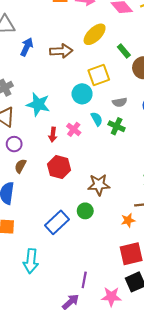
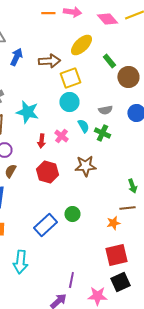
yellow square: (99, 75) -> (70, 78), moved
brown star: (99, 185) -> (85, 166), moved

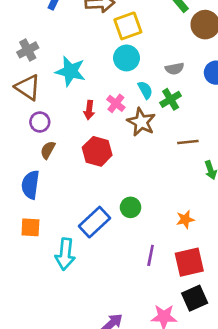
green cross: (102, 133) -> (171, 99), turned 35
brown star: (85, 166) -> (141, 122), moved, turned 30
brown line: (127, 208) -> (188, 142), moved
cyan arrow: (20, 262) -> (65, 254), moved
purple line: (71, 280) -> (151, 255), moved

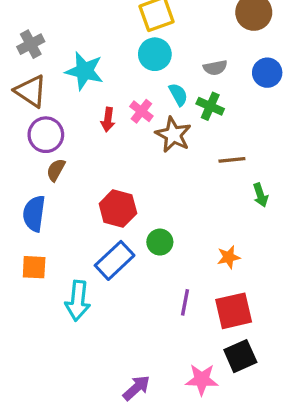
green cross: (171, 99) -> (210, 106), turned -35
purple circle: (40, 122) -> (46, 135), size x1.4
red hexagon: (97, 151) -> (118, 208), moved

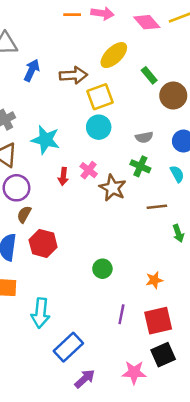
cyan semicircle: (178, 94) -> (177, 174), moved
red hexagon: (118, 208) -> (43, 243), moved
blue rectangle: (115, 260) -> (68, 347), moved

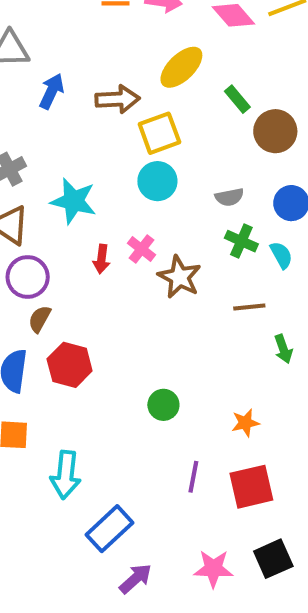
green cross: (140, 166) -> (241, 241), moved
black square: (163, 355) -> (273, 559), moved

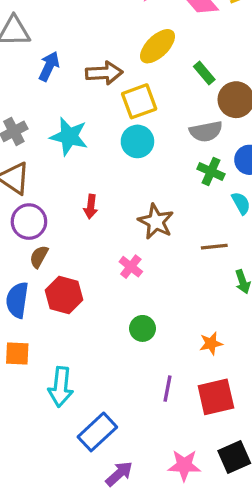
gray semicircle: (229, 197) -> (206, 131), moved, size x1.4
cyan star: (74, 201) -> (69, 136), moved
green cross: (241, 241) -> (211, 171), moved
pink cross: (141, 249) -> (131, 267), moved

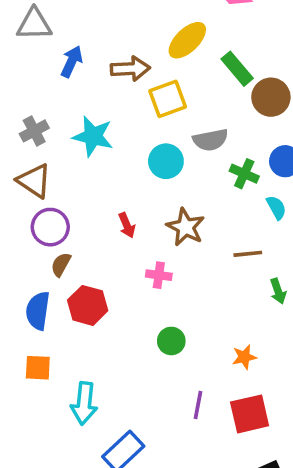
green rectangle: (204, 73) -> (237, 69), size x1.4
gray semicircle: (206, 131) -> (210, 140), moved
cyan circle: (137, 141) -> (166, 161), moved
red arrow: (91, 207) -> (127, 225), moved, turned -30
pink cross: (131, 267) -> (159, 275), turned -30

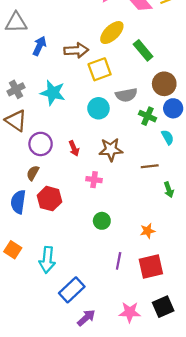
brown circle: (271, 97) -> (164, 84), moved
purple circle: (50, 227) -> (41, 144), moved
brown star: (186, 227) -> (111, 150), turned -30
orange square: (38, 368) -> (13, 250), moved, turned 30

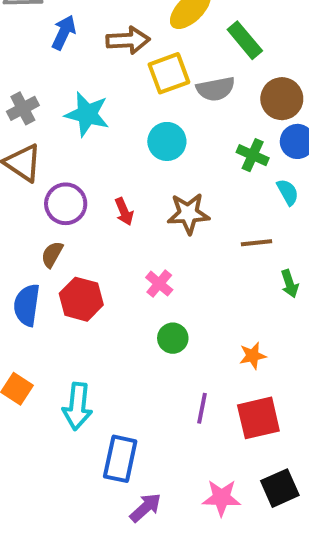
gray semicircle: (126, 95) -> (216, 89), moved
pink cross: (94, 180) -> (159, 284), moved, turned 32
blue rectangle: (72, 290) -> (120, 459), turned -35

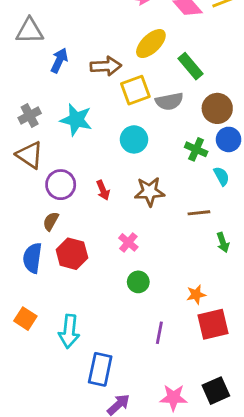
red square: (258, 418) -> (213, 324), moved

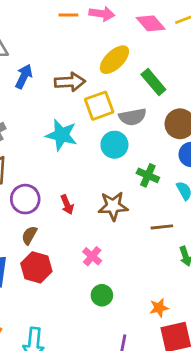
cyan star: (76, 120) -> (61, 135), moved
cyan circle: (134, 139) -> (114, 145), moved
green cross: (196, 149) -> (148, 175), moved
brown semicircle: (51, 221) -> (29, 235), moved

